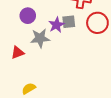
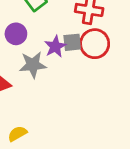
red circle: (97, 23) -> (95, 44), moved

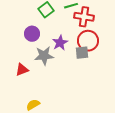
gray square: (72, 42) -> (82, 53), moved

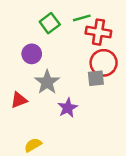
purple star: (60, 43) -> (68, 108), moved
gray star: (44, 56) -> (47, 82), turned -30

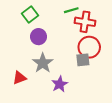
green square: (50, 23) -> (30, 14), moved
purple circle: (32, 54) -> (38, 37), moved

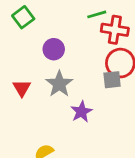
green square: (30, 14) -> (23, 17), moved
red triangle: (19, 78) -> (22, 88), moved, turned -40

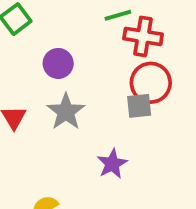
purple star: (81, 112) -> (112, 164), moved

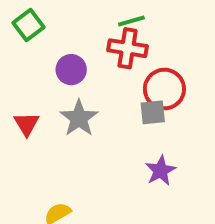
red cross: (143, 36) -> (128, 48), moved
purple star: (112, 164) -> (161, 171), moved

